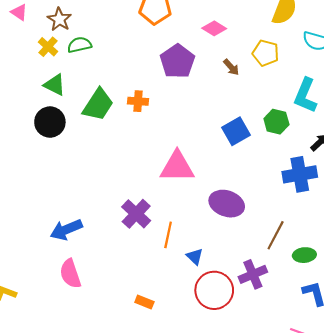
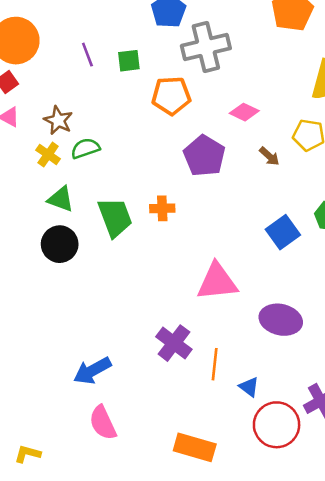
green trapezoid: (98, 105) -> (115, 217), turned -48
orange rectangle: (144, 302) -> (195, 447), size x1.8

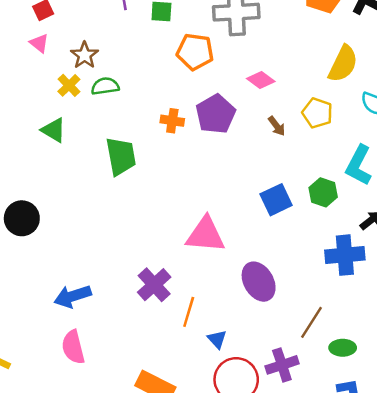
green triangle: (61, 199) -> (54, 130), moved
orange cross: (162, 208) -> (172, 121), moved
black circle: (60, 244) -> (22, 218), moved
purple ellipse: (281, 320) -> (259, 282), turned 36

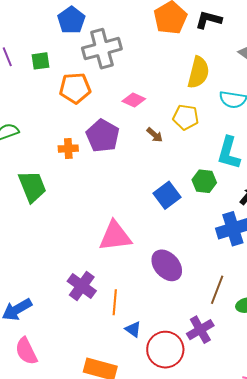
blue triangle: (217, 339) -> (133, 329), moved

